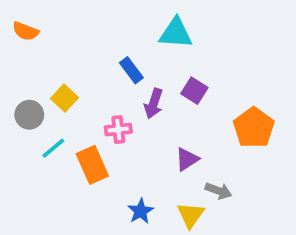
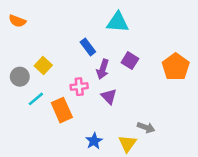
orange pentagon: (254, 128) -> (176, 67), moved
purple triangle: (187, 159) -> (109, 96), moved, turned -42

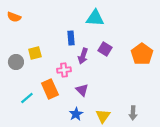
blue rectangle: (88, 47) -> (71, 38), turned 32
yellow square: (43, 66) -> (35, 53), turned 32
purple triangle: (109, 96) -> (82, 90), moved
cyan line: (36, 99) -> (27, 98), moved
gray arrow: (146, 127) -> (133, 113), moved, turned 72

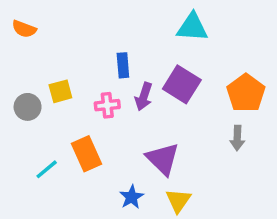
cyan triangle: (95, 18) -> (192, 27), moved
purple square: (105, 49) -> (182, 84), size x1.5
pink cross: (64, 70) -> (107, 105), moved
purple triangle: (82, 90) -> (163, 159), moved, size x1.5
gray arrow: (133, 113) -> (237, 138), moved

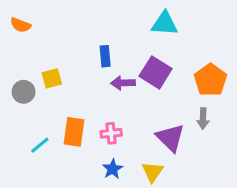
purple arrow: (144, 96) -> (123, 83), turned 70
pink cross: (107, 105) -> (111, 133), moved
orange rectangle: (86, 154) -> (74, 132), turned 32
purple triangle: (163, 159) -> (170, 138), moved

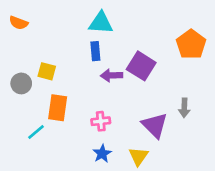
cyan triangle: (164, 24) -> (101, 23), moved
yellow square: (52, 78) -> (47, 71), turned 30
orange pentagon: (210, 80) -> (191, 44), moved
orange rectangle: (74, 132) -> (58, 108), moved

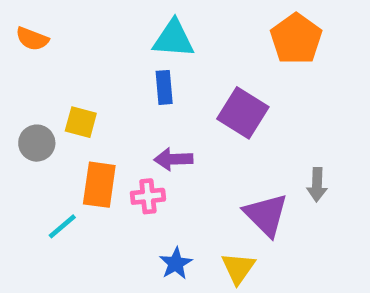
orange pentagon: (191, 44) -> (296, 39), moved
purple arrow: (112, 75) -> (173, 159), moved
pink cross: (101, 121) -> (148, 196), moved

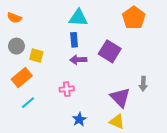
gray circle: (37, 143) -> (16, 46), moved
purple arrow: (173, 159) -> (78, 60), moved
orange rectangle: (99, 185) -> (22, 78), moved, turned 42
yellow triangle: (238, 268) -> (117, 122), moved, turned -42

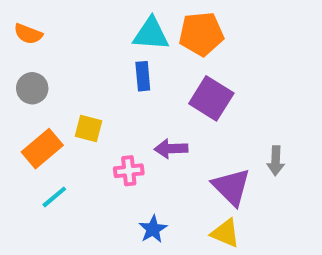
orange pentagon: (134, 18) -> (201, 34), moved, turned 30
yellow square: (36, 55) -> (89, 129), moved
purple arrow: (78, 60) -> (171, 149), moved

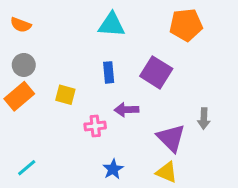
orange pentagon: (201, 34) -> (186, 25), moved
blue rectangle: (143, 76) -> (109, 72), moved
orange rectangle: (42, 149) -> (19, 96), moved
cyan line: (54, 197) -> (27, 168), moved

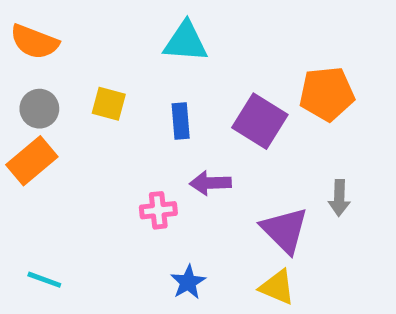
orange semicircle: (21, 25) -> (34, 42), size x1.4
orange pentagon: (186, 25) -> (327, 94), moved
yellow square: (65, 95) -> (109, 104), moved
cyan line: (27, 168) -> (44, 280), turned 60

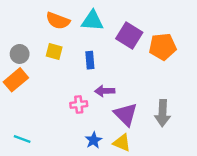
orange semicircle: (34, 42) -> (58, 21), moved
purple square: (260, 121) -> (129, 35), moved
gray arrow: (339, 198) -> (163, 113), moved, size x1.5
purple triangle: (285, 230) -> (126, 114), moved
yellow triangle: (277, 287) -> (122, 143), moved

